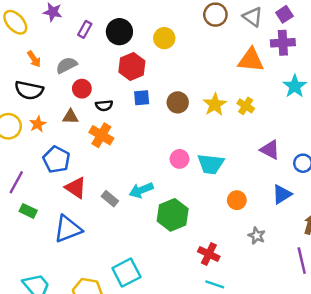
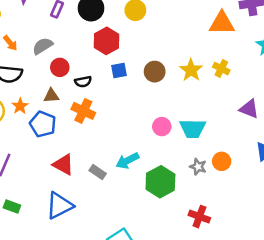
blue pentagon: (56, 160) -> (43, 124), moved
green rectangle: (28, 211) -> (12, 206), moved
gray star: (257, 236) -> (198, 167), moved

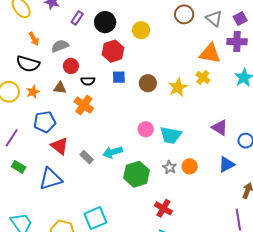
yellow cross: (221, 69) -> (203, 77), moved
blue pentagon: (43, 124) -> (45, 122), moved, turned 30
green rectangle: (12, 206) -> (19, 167), moved

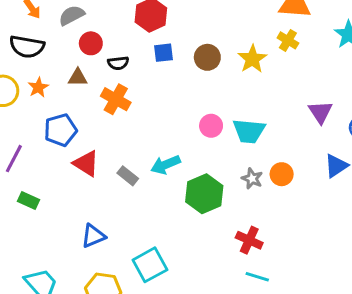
purple triangle: (220, 127) -> (320, 112), turned 30
blue triangle: (51, 179) -> (93, 236), moved, size x0.7

